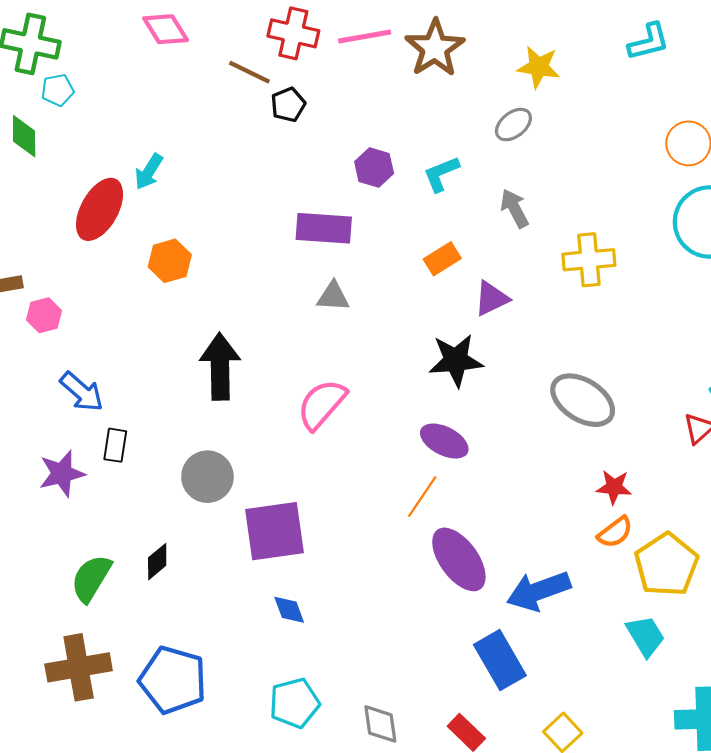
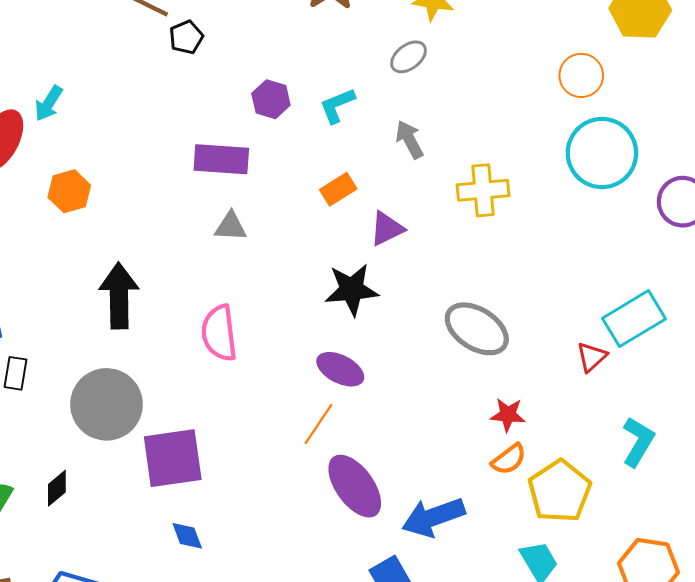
pink semicircle: (322, 404) -> (219, 333), turned -48
gray circle: (207, 477) -> (107, 404), size x1.4

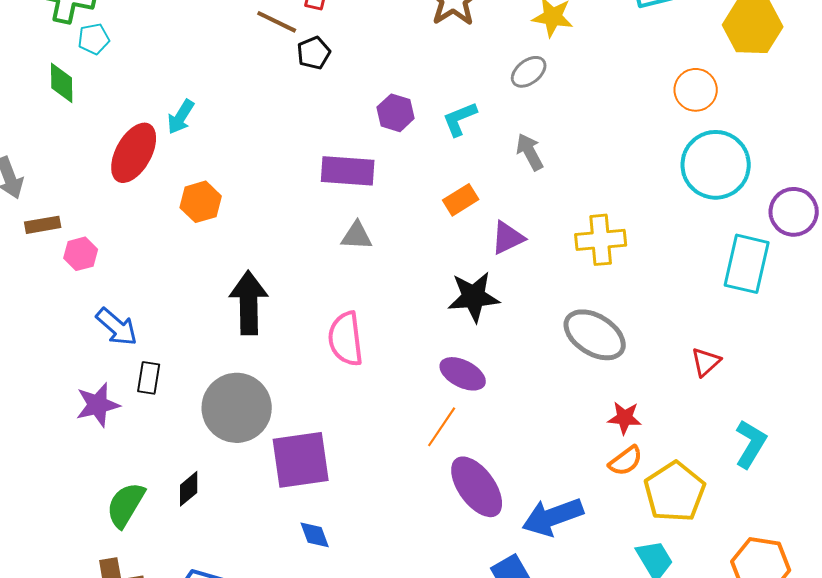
yellow cross: (483, 190) -> (601, 240), moved
cyan rectangle: (634, 319) -> (747, 264), moved, turned -46

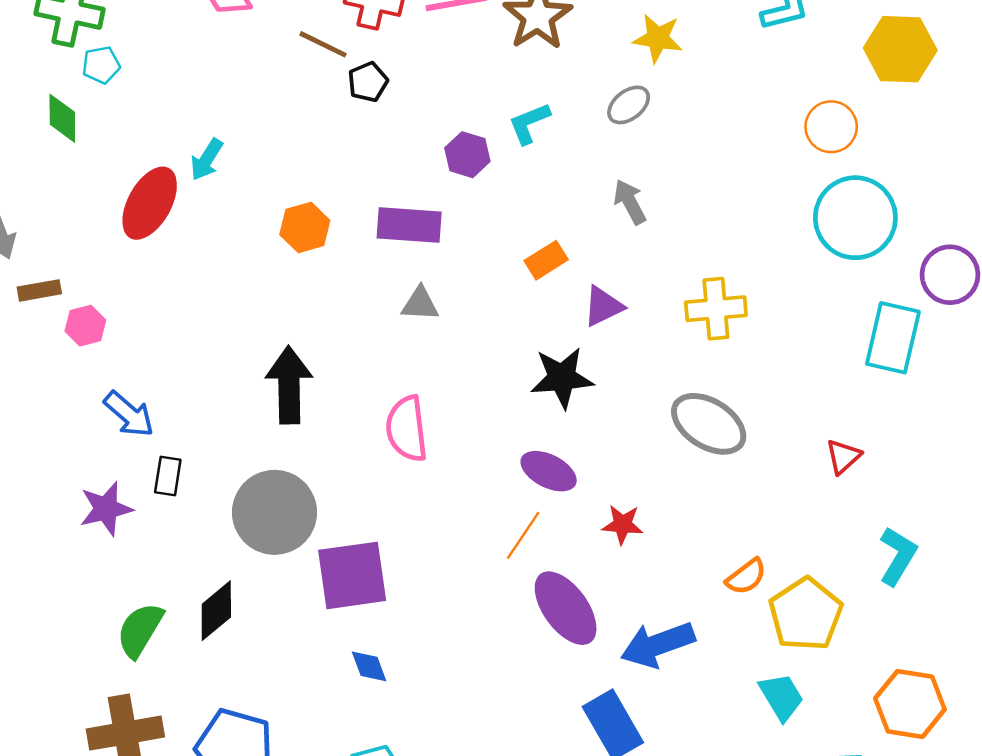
cyan L-shape: (460, 119) -> (529, 123), moved
orange hexagon: (201, 202) -> (305, 227), moved
red star: (625, 418) -> (623, 524), moved
black diamond: (189, 489) -> (216, 611), size x1.4

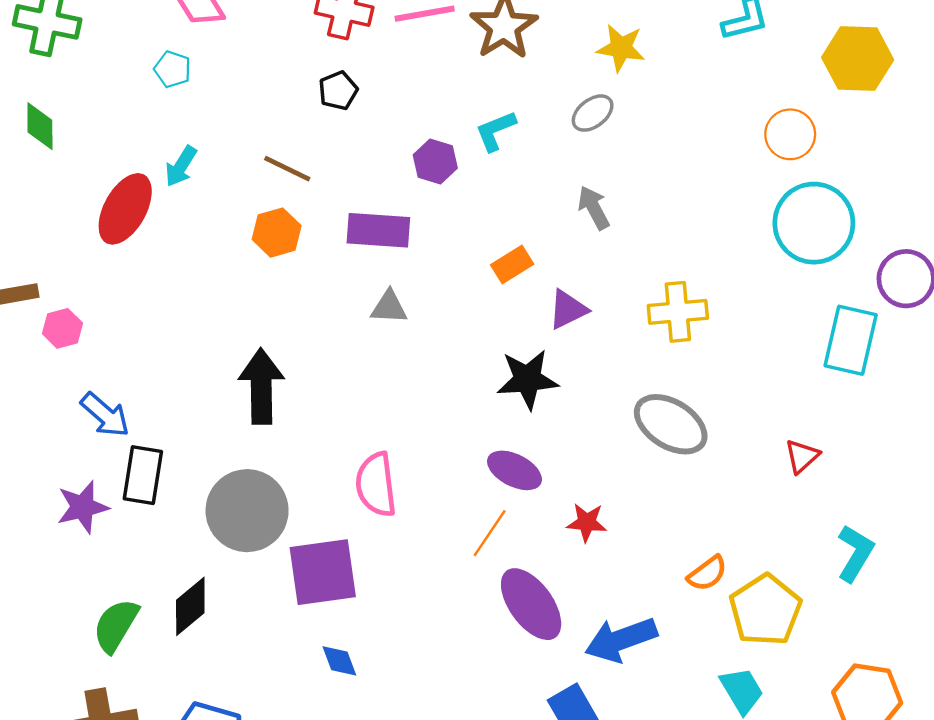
brown line: (323, 44) -> (287, 169), moved
cyan pentagon: (101, 65) -> (173, 69), moved, turned 30
pink semicircle: (407, 429) -> (376, 485), moved
black rectangle: (168, 476) -> (143, 475), size x1.5

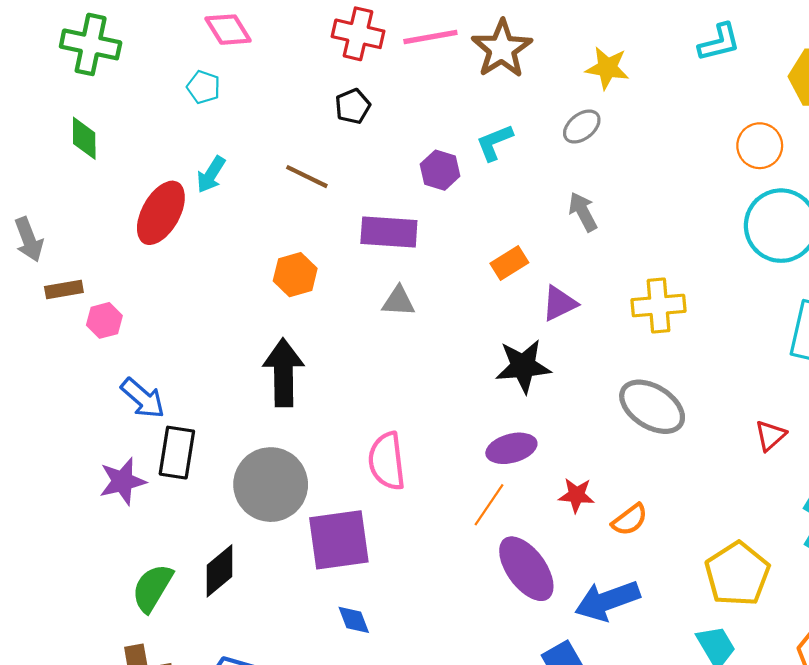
orange hexagon: (277, 233) -> (295, 275), moved
purple ellipse: (514, 470) -> (511, 448), turned -42
orange semicircle: (707, 573) -> (630, 520), moved

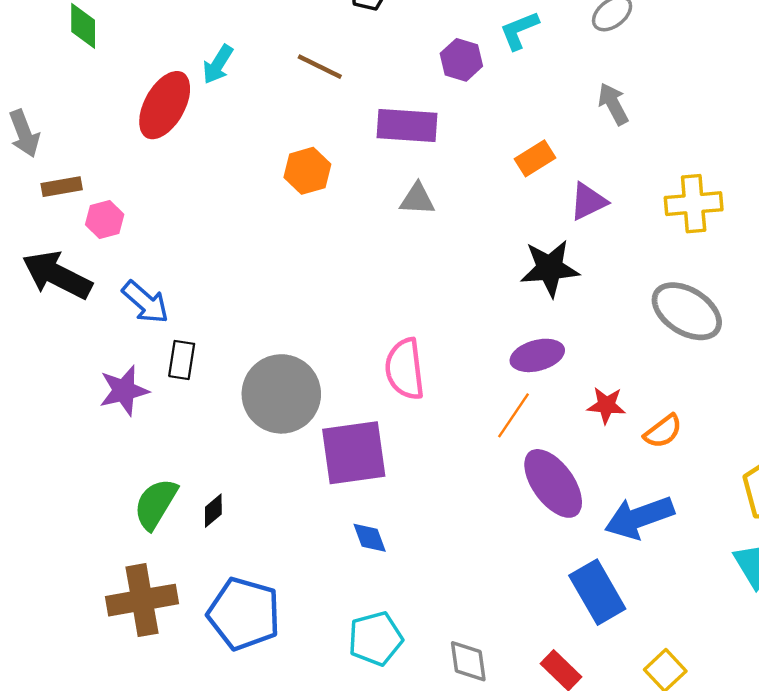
black arrow: (283, 373) -> (57, 275), moved, turned -62
black rectangle: (177, 453) -> (182, 360), size x0.7
black diamond: (219, 571) -> (213, 511), moved, size x0.6

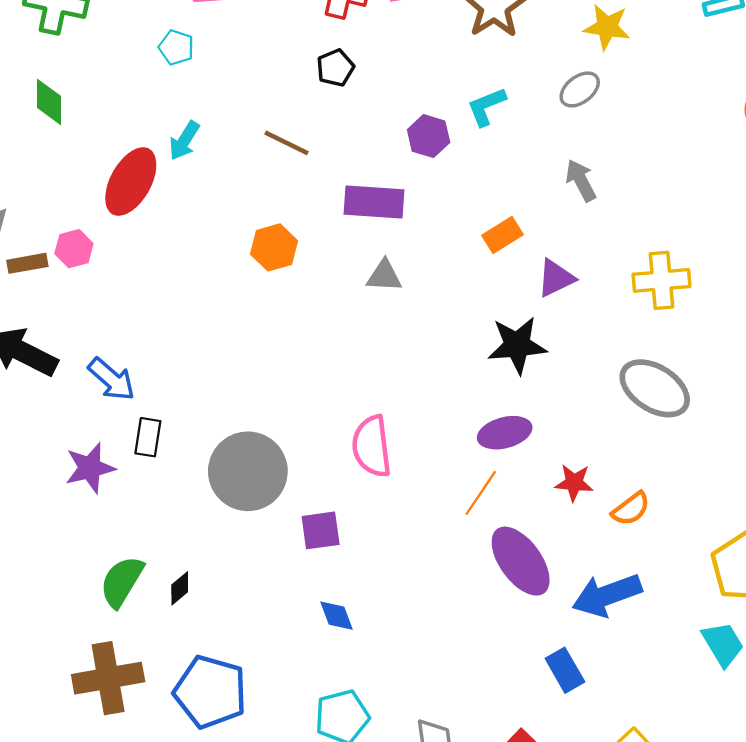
pink hexagon: (105, 220) -> (74, 249), moved
purple square: (354, 453) -> (321, 530), size x0.6
blue rectangle: (597, 592) -> (565, 670), size x0.7

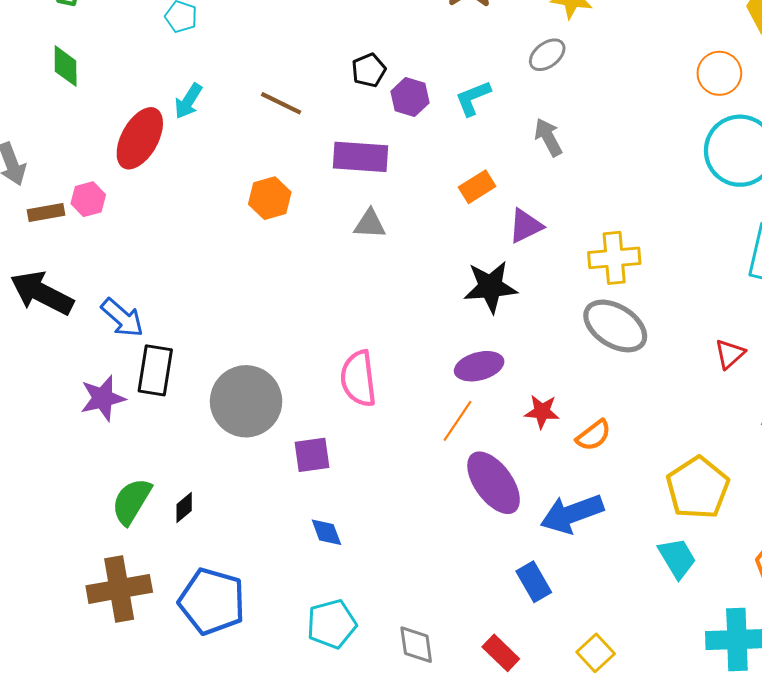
black pentagon: (335, 68) -> (369, 70), moved
cyan L-shape: (487, 107) -> (473, 98), moved
yellow cross: (662, 280) -> (614, 258), moved
black rectangle: (148, 437) -> (155, 370), size x1.4

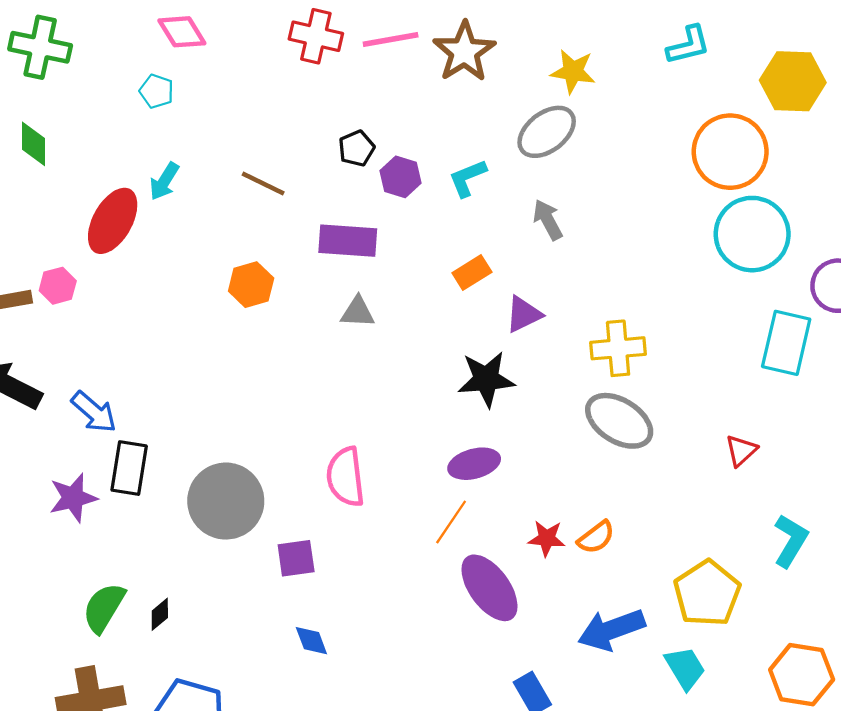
gray ellipse: (547, 55) -> (547, 132), size x1.5
orange circle: (719, 73) -> (730, 152), size x1.6
red star: (542, 412) -> (547, 538), moved
blue arrow: (572, 514) -> (611, 630), moved

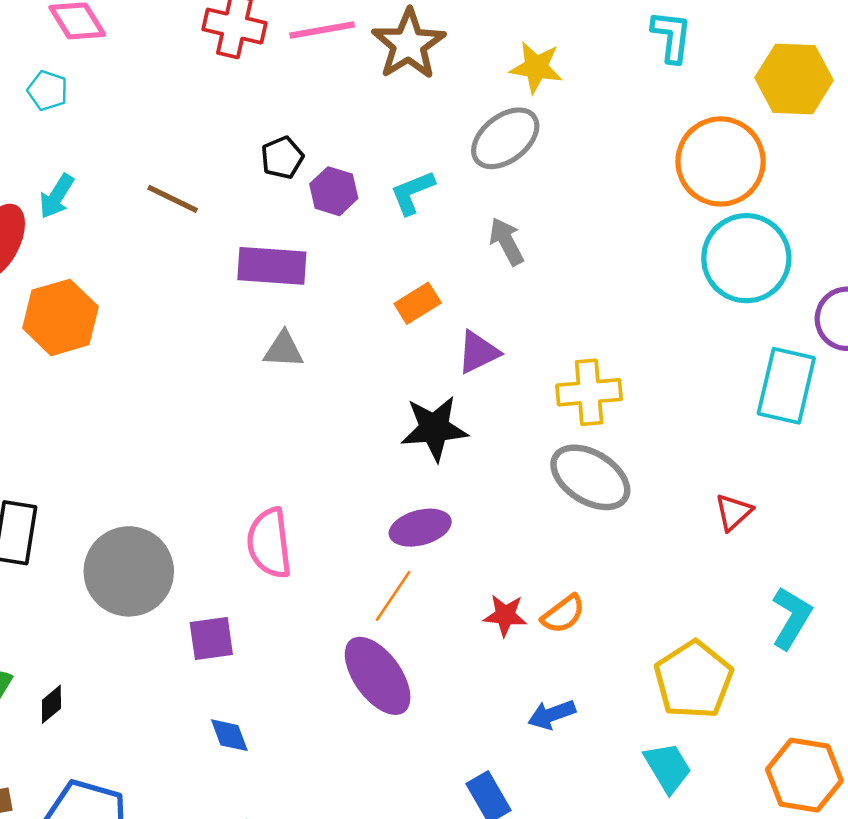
cyan L-shape: (688, 45) -> (672, 36), turned -69
orange hexagon: (251, 285) -> (60, 317), moved, size x1.4
purple ellipse: (489, 588) -> (378, 676), moved
blue arrow: (611, 630) -> (552, 715), moved, size x0.6

